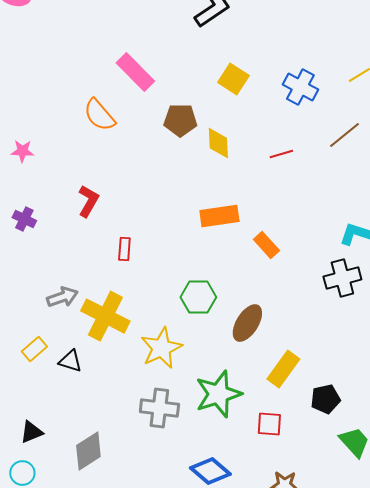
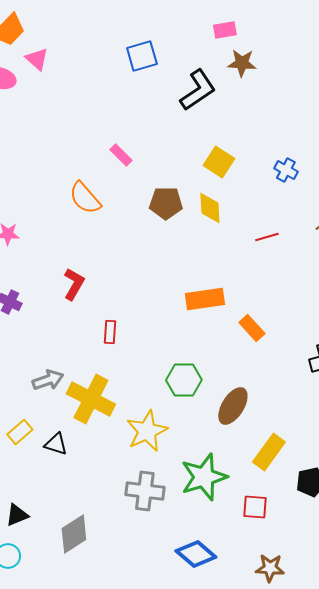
pink rectangle: (135, 72) -> (121, 155), size x0.6
blue cross: (300, 87) -> (286, 170), size x0.7
yellow diamond: (218, 143) -> (210, 208), moved

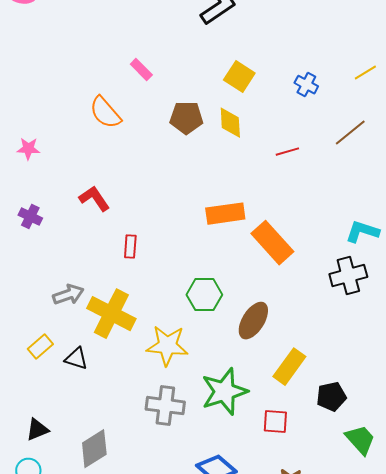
red L-shape: (74, 284) -> (94, 199), turned -64
orange rectangle: (252, 328) -> (272, 243), size x1.6
yellow star: (147, 431) -> (167, 346), turned 30

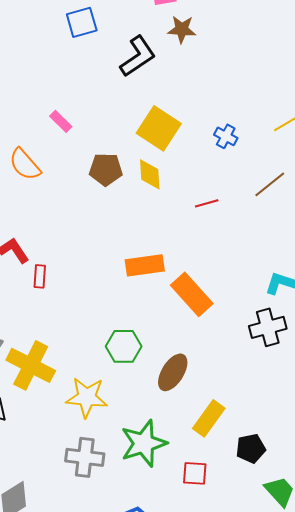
yellow square: (239, 77) -> (159, 128), size x1.4
red rectangle: (130, 247) -> (40, 276), moved

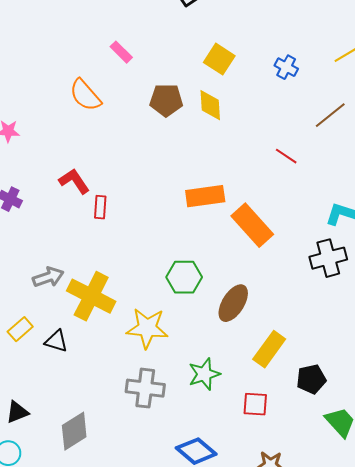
yellow square: (159, 128) -> (219, 59), size x0.7
red line: (207, 203) -> (286, 156), moved, turned 50
green star: (144, 443) -> (204, 374), size x0.7

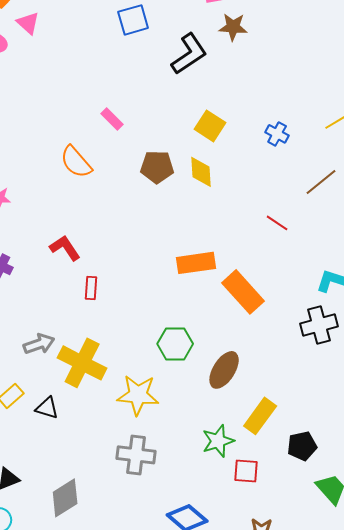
red rectangle: (100, 207) -> (91, 288), moved
green star: (204, 374) -> (218, 441), moved

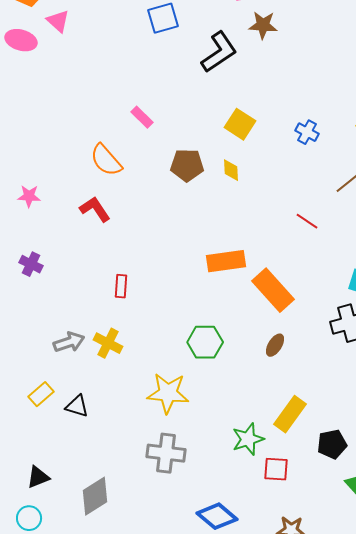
yellow diamond: (201, 172) -> (231, 170), size x0.7
red L-shape: (65, 248) -> (95, 209), moved
yellow cross: (82, 363) -> (108, 343), moved, size x0.6
brown ellipse: (224, 370) -> (275, 345), moved, size x0.6

